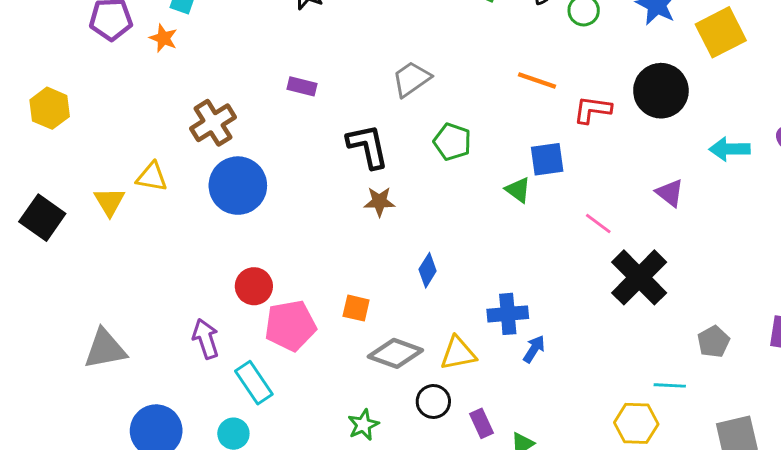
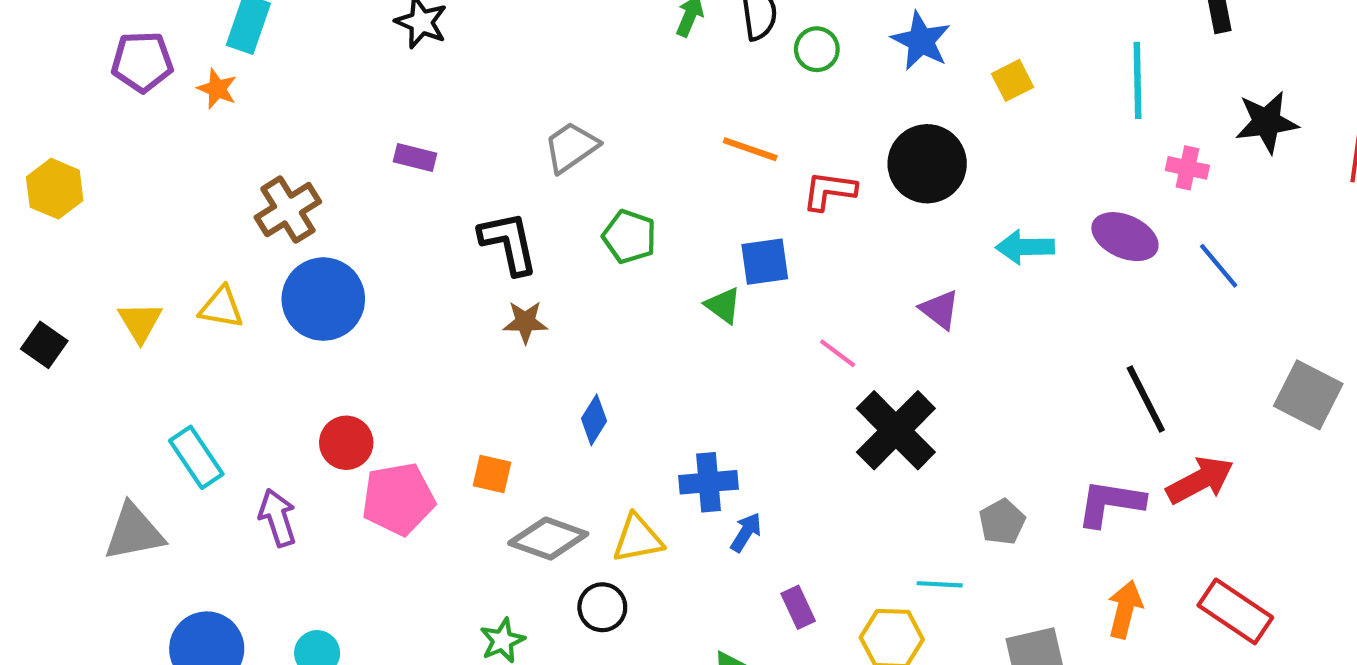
yellow square: (721, 32) -> (1013, 80), size x0.6
yellow triangle: (152, 177) -> (221, 307), moved
black square: (42, 218) -> (44, 345), size x0.7
cyan rectangle: (254, 383) -> (196, 457), moved
purple rectangle: (482, 423) -> (798, 607), moved

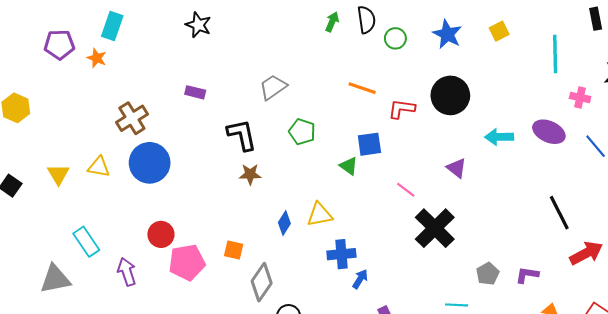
yellow square: (1013, 80) -> (499, 31), moved
purple L-shape: (1110, 503) -> (527, 275), moved, size x0.7
gray diamond: (548, 539) -> (262, 282), turned -75
yellow triangle: (638, 539) -> (320, 215), moved

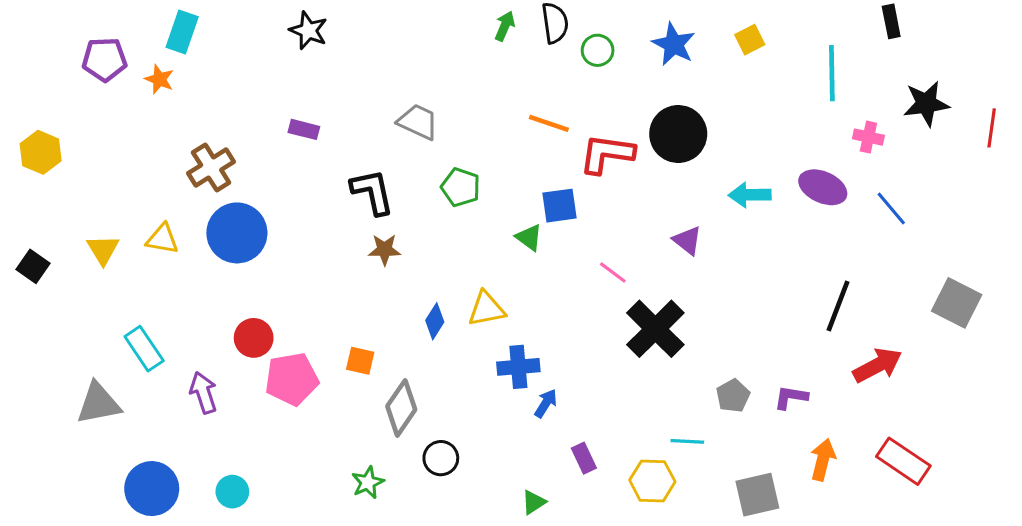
gray trapezoid: (273, 87) -> (418, 122), turned 60
red L-shape: (402, 109) -> (607, 154), size x1.4
black line: (559, 213) -> (838, 306), turned 48

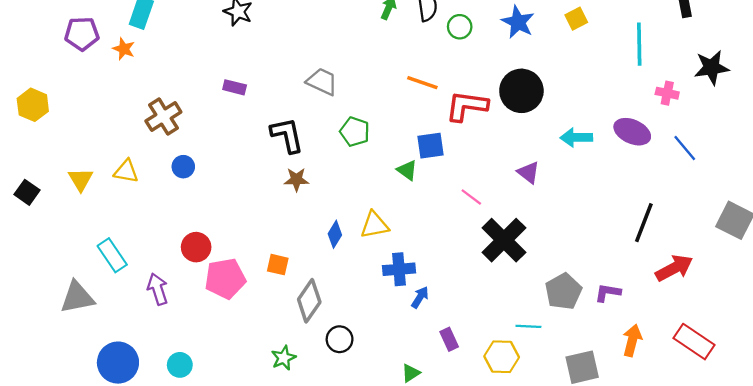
blue circle: (237, 233) -> (183, 167), size x0.5
gray pentagon: (733, 396) -> (563, 291), size x1.4

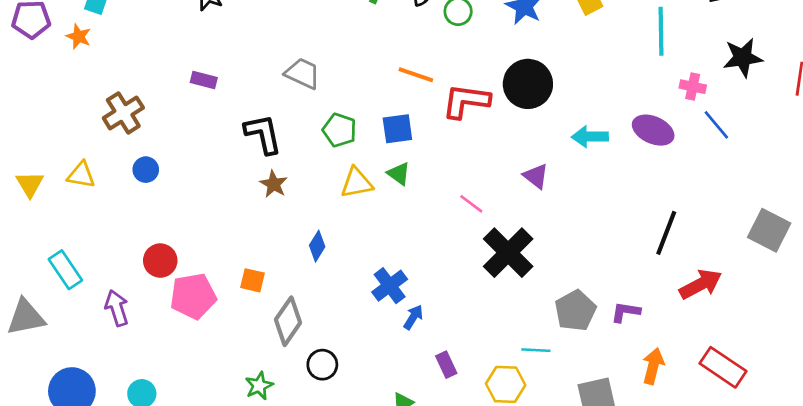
blue square: (430, 146) -> (397, 129), moved
blue line: (685, 148) -> (716, 125), moved
brown star: (296, 179) -> (274, 184), turned 30
yellow triangle: (375, 225) -> (357, 183), moved
blue cross: (399, 269) -> (390, 286), turned -32

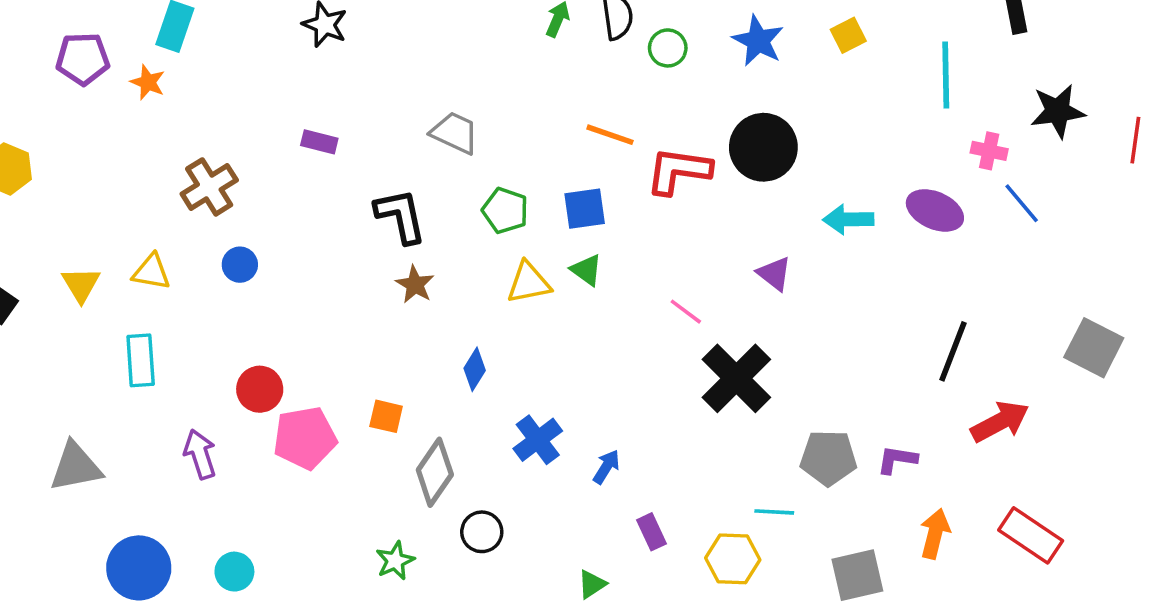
cyan rectangle: (65, 270) -> (141, 360), moved, turned 30
blue cross: (390, 286) -> (538, 440), moved
gray pentagon: (575, 311) -> (828, 458), turned 30

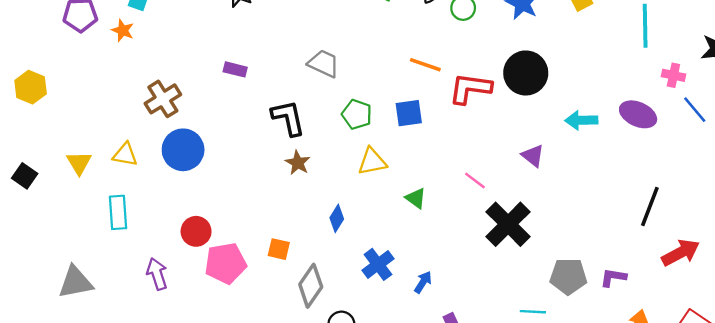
blue circle: (240, 265) -> (183, 150), size x1.8
green triangle: (586, 270) -> (416, 198), moved

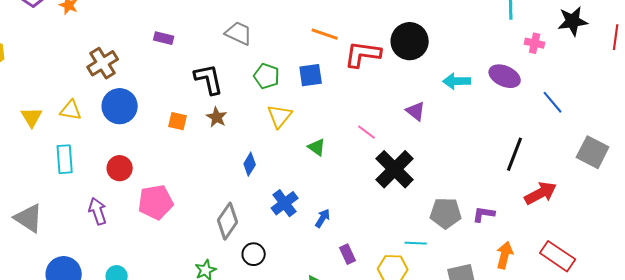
blue line: (695, 110) -> (553, 102), moved
yellow triangle: (372, 162) -> (280, 116), turned -40
red circle: (196, 231) -> (120, 168), moved
orange square: (279, 249) -> (178, 121), moved
gray triangle: (75, 282) -> (29, 218), turned 44

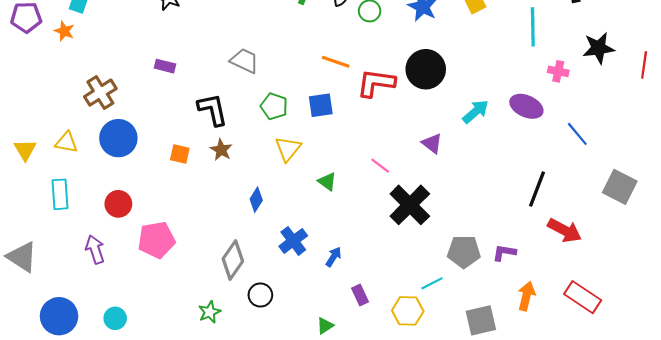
cyan arrow: (457, 81) -> (476, 112), turned 140
red arrow: (541, 193) -> (565, 230), turned 56
cyan line: (416, 243) -> (432, 283), turned -30

